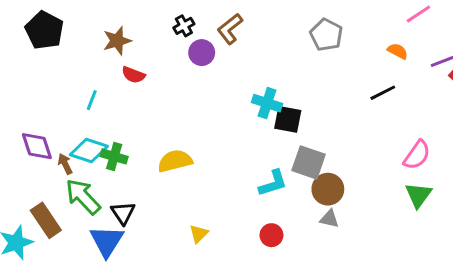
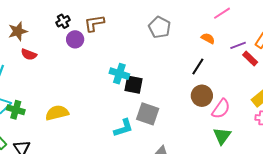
brown L-shape: (230, 29) -> (94, 23), turned 30
black line: (383, 93) -> (198, 67), turned -30
brown circle: (328, 189) -> (202, 96), moved

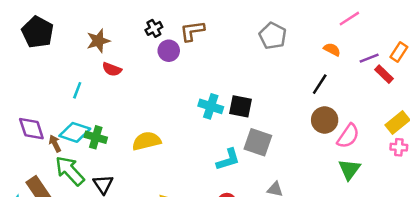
cyan cross: (119, 74) -> (211, 106), moved

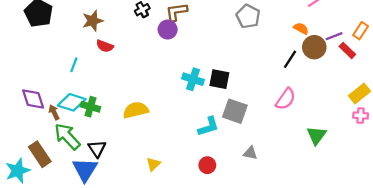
purple circle: (169, 51) -> (168, 30), moved
brown circle: (325, 120) -> (314, 47), moved
pink semicircle: (348, 136) -> (286, 99), moved

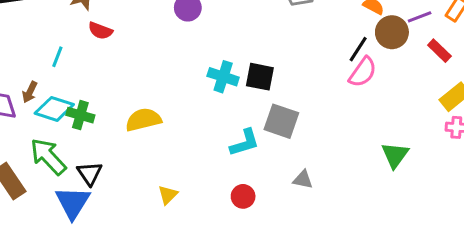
red rectangle: (347, 50) -> (439, 51), moved
pink semicircle: (286, 99) -> (363, 72), moved
brown arrow: (54, 112) -> (30, 92), moved, turned -128

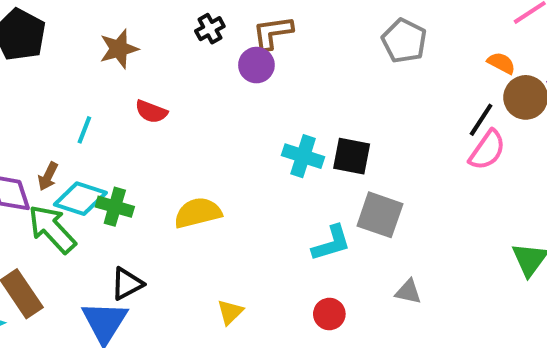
red semicircle: (100, 31) -> (151, 112), moved
green arrow: (48, 157) -> (52, 229), moved
black triangle: (90, 173) -> (127, 284), turned 36

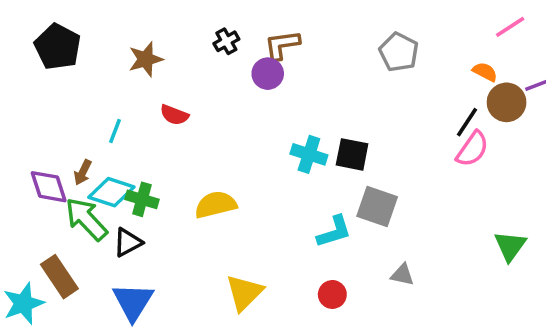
black triangle: (127, 284) -> (128, 242), moved
yellow triangle: (230, 312) -> (244, 293), size x1.6

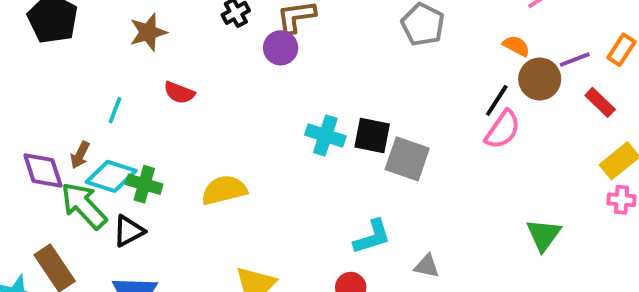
gray square: (377, 206) -> (407, 159), moved
cyan L-shape: (334, 232) -> (372, 237), moved

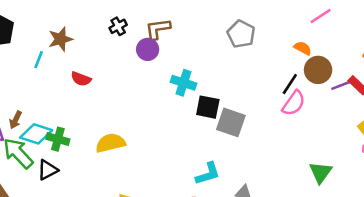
purple line: (575, 60) -> (341, 85), moved
cyan line: (115, 110) -> (39, 60), moved
cyan cross: (325, 135) -> (183, 83), moved

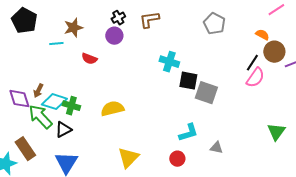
purple circle: (148, 49) -> (114, 36), moved
cyan line: (39, 60) -> (56, 44), turned 64

